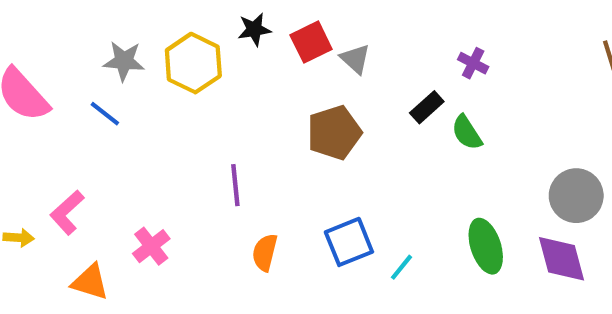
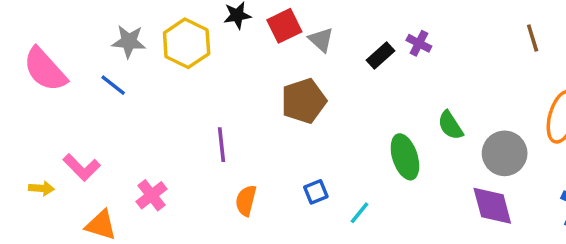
black rectangle: (427, 107) -> (380, 55), moved
green semicircle: (467, 133) -> (450, 125), moved
pink L-shape: (67, 212) -> (82, 167), turned -93
blue square: (349, 242) -> (316, 192), size x0.6
green ellipse: (486, 246) -> (405, 157), moved

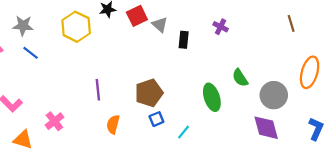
gray star: (129, 42) -> (23, 26), moved
black rectangle: (380, 55) -> (184, 40), moved, turned -42
brown pentagon: (304, 101) -> (149, 93), moved

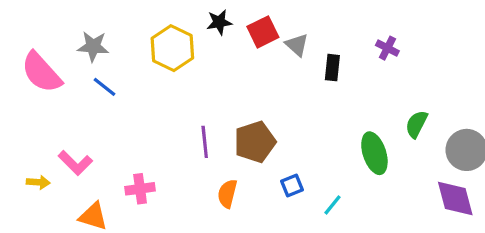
green semicircle: (240, 78) -> (417, 124), turned 60
brown pentagon: (149, 93) -> (255, 142), moved
pink cross: (54, 121) -> (140, 189), turned 30

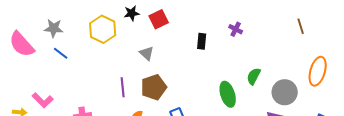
gray triangle: (297, 45) -> (147, 53), moved

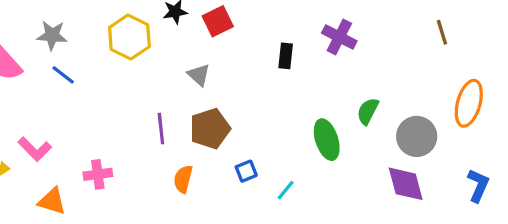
purple cross: (236, 29) -> (339, 37), size x1.5

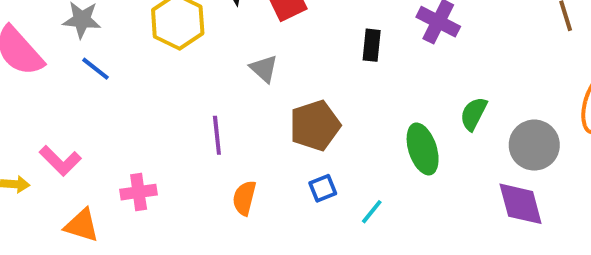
brown pentagon: (210, 129) -> (315, 125), moved

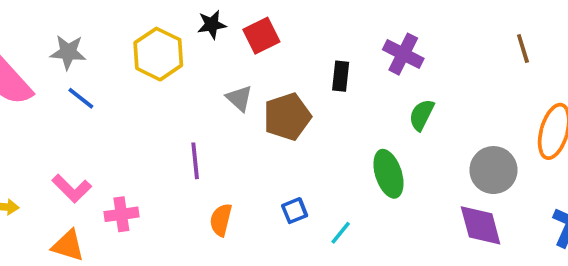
green semicircle: (474, 114) -> (422, 115), moved
brown pentagon: (315, 125) -> (287, 117), moved
pink L-shape: (60, 161) -> (72, 188), moved

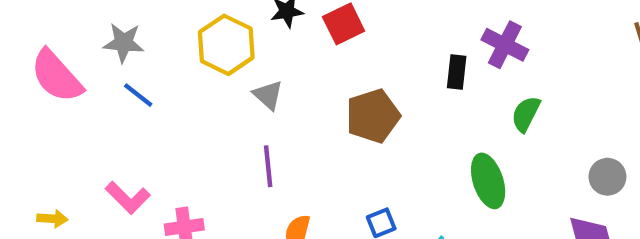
black rectangle: (341, 76) -> (457, 72), moved
gray triangle: (239, 98) -> (268, 95), moved
gray circle: (493, 170) -> (607, 177), size x0.7

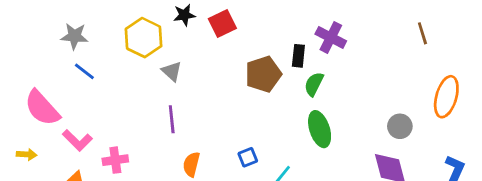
pink semicircle: (57, 76) -> (42, 108), moved
green semicircle: (526, 114) -> (314, 84), moved
brown pentagon: (373, 116) -> (263, 74), moved

